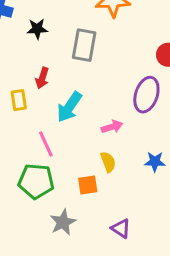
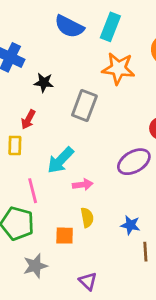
red arrow: (42, 78) -> (28, 120), moved
purple ellipse: (146, 95) -> (134, 162), turned 32
pink arrow: (112, 127) -> (83, 185), moved

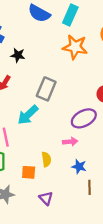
gray rectangle: (84, 105) -> (46, 89), moved
pink arrow: (83, 185) -> (70, 142), moved
purple triangle: (88, 281) -> (46, 198), moved

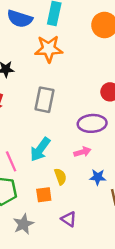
orange star: (75, 47) -> (49, 49), moved
cyan arrow: (28, 115) -> (40, 149), moved
purple ellipse: (84, 118) -> (92, 123), turned 35

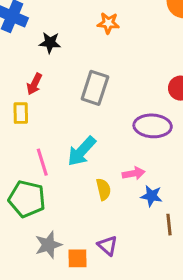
orange star: (49, 49) -> (108, 23), size x0.6
pink arrow: (82, 152) -> (134, 173), moved
orange square: (44, 195) -> (77, 258), moved

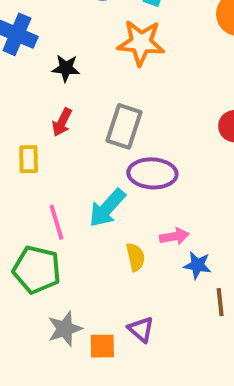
orange star: (108, 23) -> (141, 43), size x1.6
red arrow: (34, 84) -> (62, 122), moved
purple ellipse: (153, 126) -> (152, 173), moved

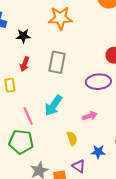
purple ellipse: (152, 173) -> (98, 82), moved
yellow semicircle: (135, 257) -> (72, 138), moved
blue star: (197, 265) -> (98, 152), moved

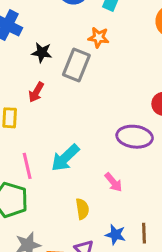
orange star: (60, 18) -> (99, 37), size x0.6
gray rectangle: (57, 62) -> (76, 65), moved
pink arrow: (90, 116) -> (113, 182), turned 56

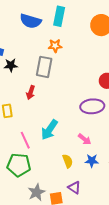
black star: (42, 52) -> (11, 65), moved
red arrow: (36, 92) -> (31, 92), moved
blue star: (115, 235) -> (92, 161), moved

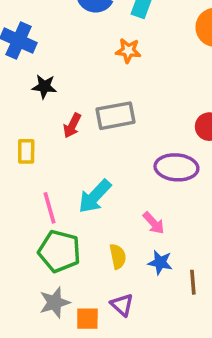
black star: (11, 65) -> (44, 87), moved
gray rectangle: (44, 67) -> (115, 116), moved, turned 60
green pentagon: (19, 165) -> (59, 251), moved

